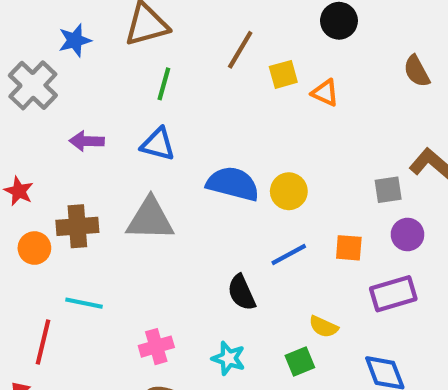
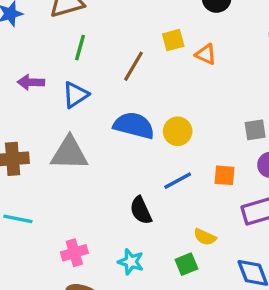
brown line: (240, 50) -> (133, 66), moved
purple arrow: (87, 141) -> (31, 82), moved
blue triangle: (158, 144) -> (75, 95), turned -48

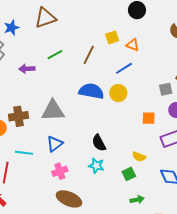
green line: (80, 48) -> (55, 55), moved, turned 49
blue triangle: (75, 95) -> (55, 144), moved
blue line: (178, 181) -> (124, 68), moved
cyan star: (131, 262) -> (96, 166), moved

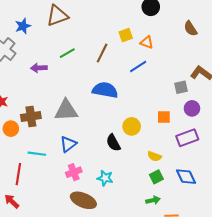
yellow circle: (118, 93) -> (132, 126), moved
cyan star: (96, 166) -> (105, 178), moved
green square: (129, 174) -> (156, 177), moved

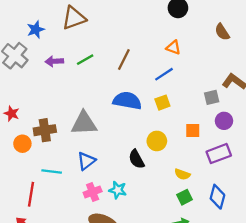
yellow square: (126, 35) -> (162, 103), moved
purple arrow: (39, 68) -> (54, 61), moved
blue diamond: (186, 177) -> (217, 197), turned 40
cyan star: (105, 178) -> (118, 190), moved

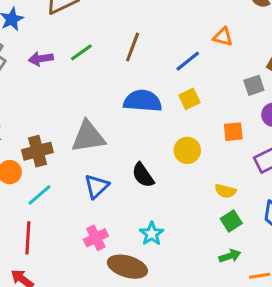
orange triangle: (173, 47) -> (223, 37), moved
black semicircle: (136, 159) -> (143, 175), moved
cyan line: (52, 172) -> (39, 195), moved, turned -42
cyan star: (118, 190) -> (152, 234), moved, turned 30
pink cross: (93, 192) -> (96, 238), moved

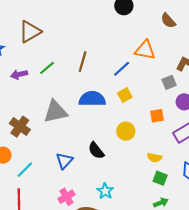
orange triangle: (223, 37) -> (145, 50), size x1.5
gray triangle: (88, 137) -> (55, 112), moved
brown cross: (37, 151) -> (20, 127), moved, turned -36
green square: (231, 221) -> (160, 178), turned -32

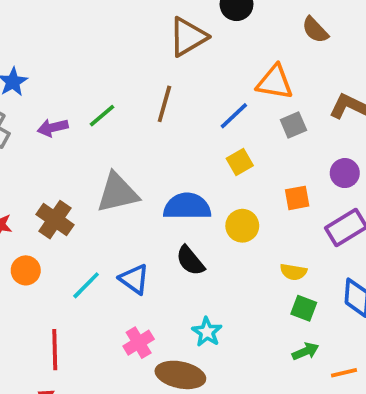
brown triangle: (30, 32) -> (188, 37), moved
gray square: (169, 82) -> (293, 125), moved
blue semicircle: (92, 99) -> (187, 206), moved
blue triangle: (64, 161) -> (134, 279), turned -36
cyan line: (25, 170) -> (86, 285), moved

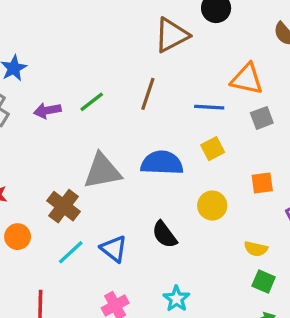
blue line: (234, 116) -> (209, 107), turned 44
blue semicircle: (187, 206) -> (162, 163), moved
brown cross: (55, 220) -> (64, 206), moved

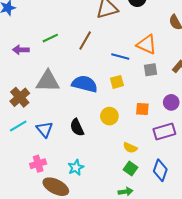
purple arrow: (47, 110) -> (21, 50), moved

